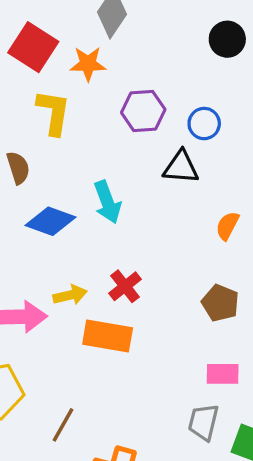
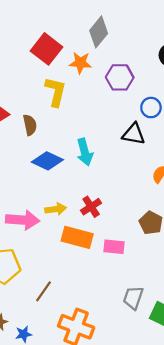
purple hexagon: (143, 111) -> (120, 77), moved
pink rectangle: (223, 374) -> (114, 247), moved

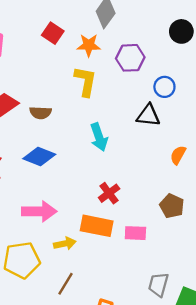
red square: (46, 49) -> (53, 33), size x0.7
yellow L-shape: (56, 92) -> (86, 81), moved
brown semicircle: (30, 125) -> (41, 113), turned 108
blue diamond: (47, 161) -> (39, 156), moved
yellow arrow: (56, 209) -> (65, 244), moved

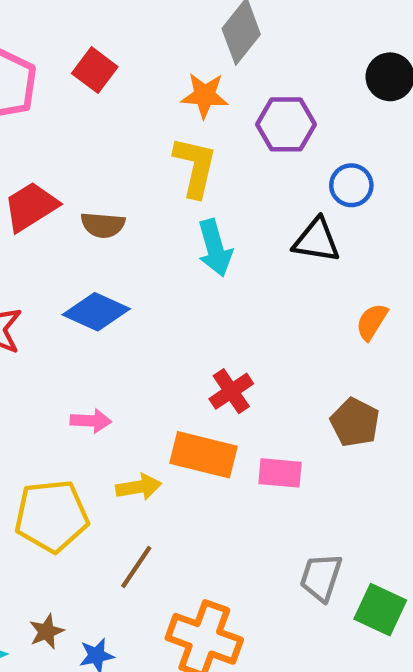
red square: (53, 33) -> (95, 70), moved
cyan arrow: (99, 137) -> (215, 248), moved
pink arrow: (39, 211) -> (91, 421), size x0.6

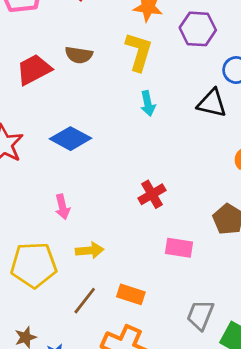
brown semicircle: (103, 225) -> (79, 55), moved
cyan arrow: (215, 248) -> (148, 104), size x0.7
pink arrow: (91, 421) -> (62, 207), turned 70
orange rectangle: (204, 455) -> (131, 294), moved, size x0.7

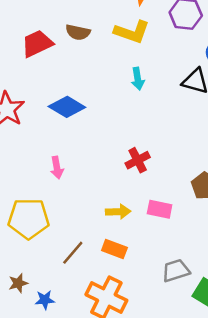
yellow L-shape: (139, 52) -> (132, 32), turned 90
yellow arrow: (90, 250) -> (118, 212), moved
gray trapezoid: (200, 315) -> (176, 270), turned 48

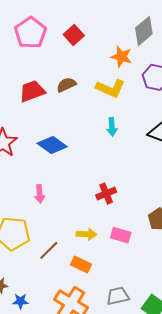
brown semicircle: (78, 32) -> (66, 85), turned 138
brown line: (73, 253) -> (49, 250), moved
gray trapezoid: (176, 270) -> (118, 296), moved

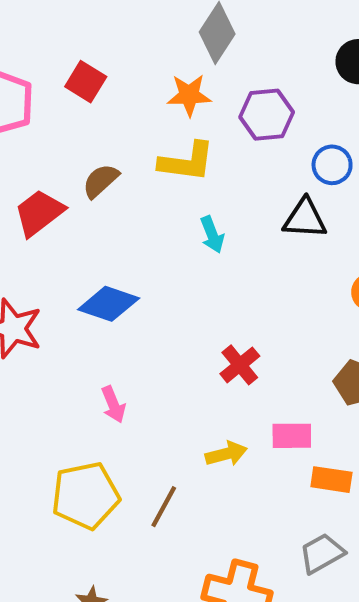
orange rectangle: (81, 265) -> (331, 480), moved

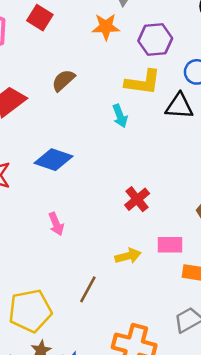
yellow L-shape: (187, 162) -> (143, 82), moved
brown semicircle: (101, 181) -> (63, 80), moved
yellow pentagon: (86, 496) -> (30, 311), moved

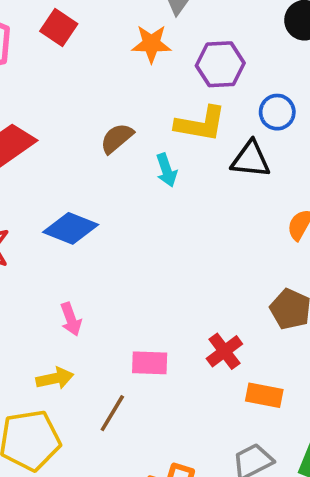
brown semicircle: (63, 80) -> (117, 138), moved
red cross: (137, 199) -> (224, 351), moved
pink rectangle: (170, 245) -> (150, 363), moved
yellow arrow: (128, 256) -> (55, 378), moved

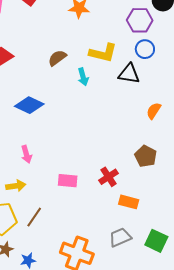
purple hexagon: (220, 64) -> (140, 20), moved
brown line: (112, 413) -> (34, 217), moved

